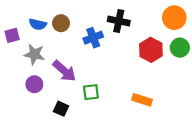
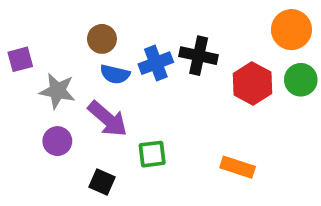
black cross: (119, 21) -> (199, 56), moved
blue semicircle: (38, 24) -> (115, 74), moved

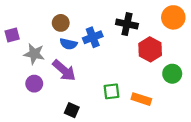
black cross: (199, 56) -> (127, 24), moved
green circle: (301, 80) -> (172, 74), moved
green square: (152, 154) -> (111, 91), moved
black square: (102, 182) -> (72, 110), moved

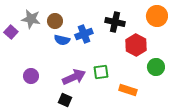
purple square: (12, 35) -> (11, 32), turned -32
gray star: (34, 54) -> (31, 19), moved
purple arrow: (64, 70) -> (74, 77), moved, turned -65
green square: (111, 91) -> (101, 72), moved

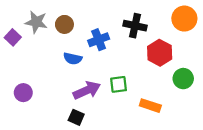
blue semicircle: (62, 40) -> (73, 59), moved
purple circle: (31, 76) -> (23, 93), moved

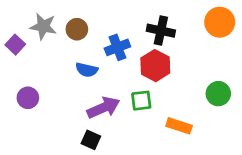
red hexagon: (160, 53) -> (155, 66), moved
purple circle: (23, 93) -> (28, 98), moved

